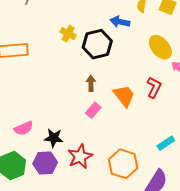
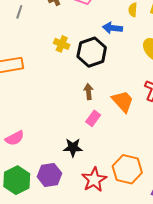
pink semicircle: (24, 128) -> (15, 138), moved
black star: (54, 138) -> (73, 148), moved
red star: (80, 156) -> (94, 180), moved

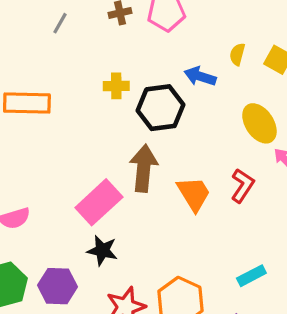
yellow cross: (62, 44) -> (116, 86), turned -35
brown arrow: (89, 92) -> (144, 168), size x1.8
pink rectangle: (93, 118) -> (99, 202), moved, size x1.8

